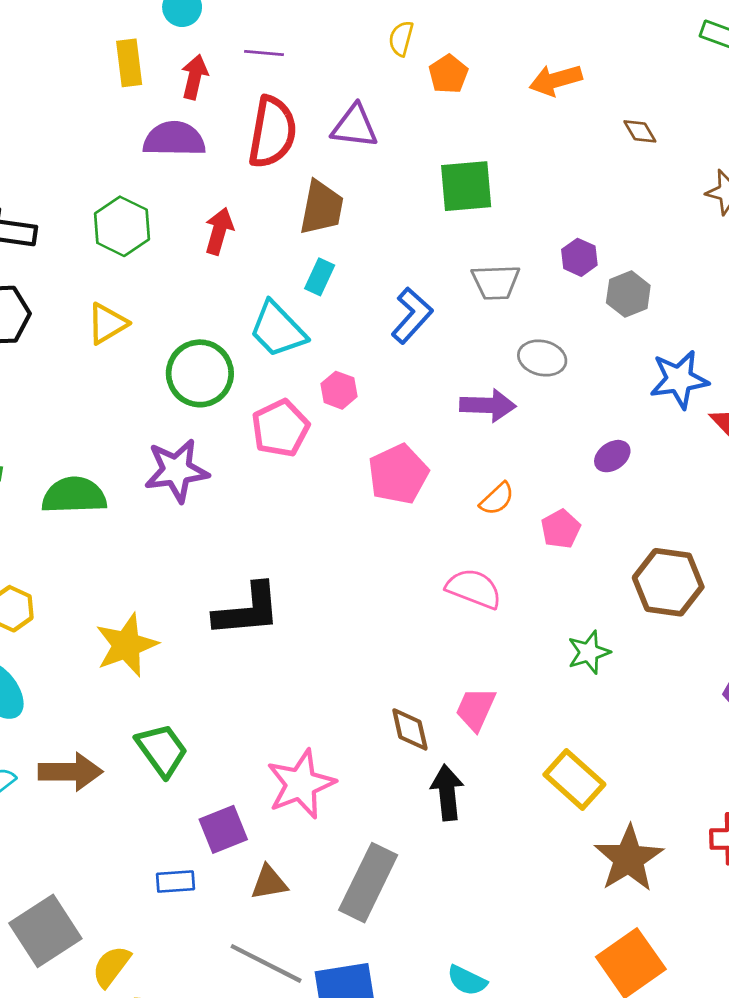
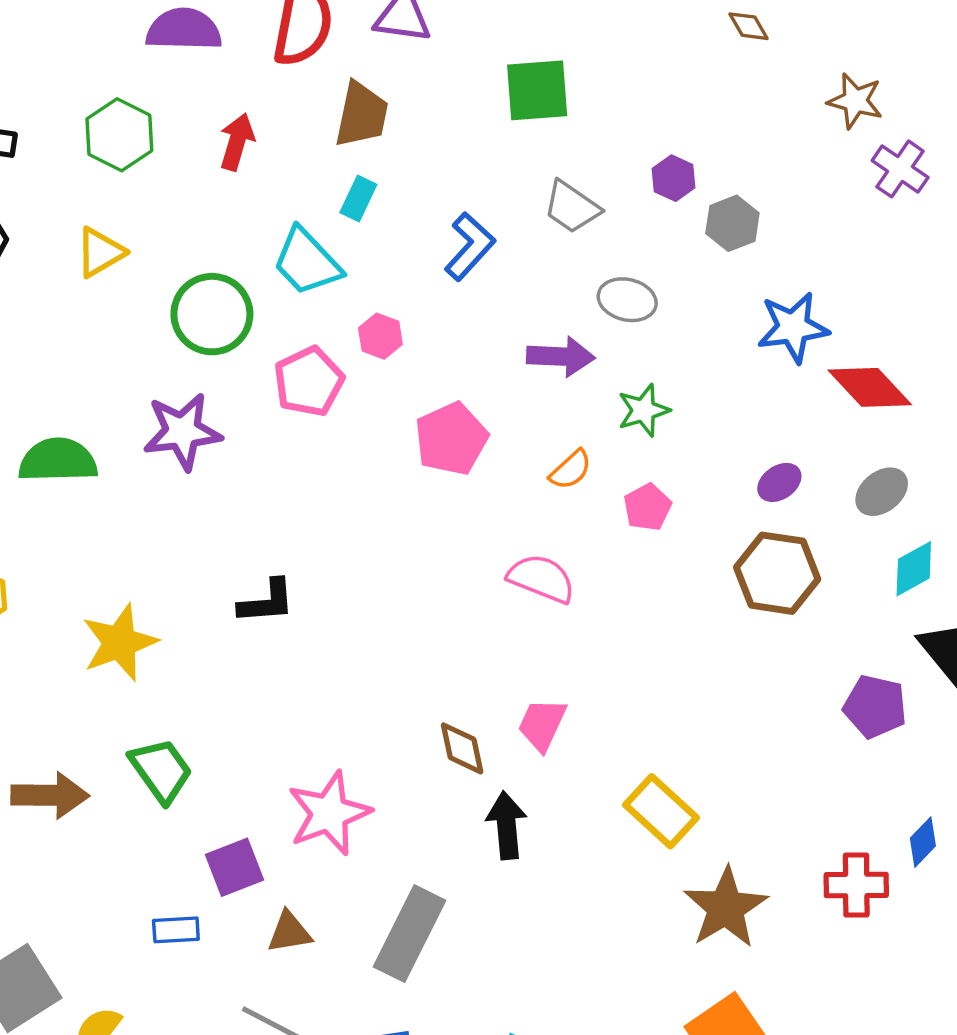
gray trapezoid: (496, 282) -> (572, 207), turned 36
purple ellipse: (612, 456) -> (779, 482), moved
black L-shape: (247, 610) -> (267, 602), size x0.7
green star: (589, 652) -> (644, 410), moved

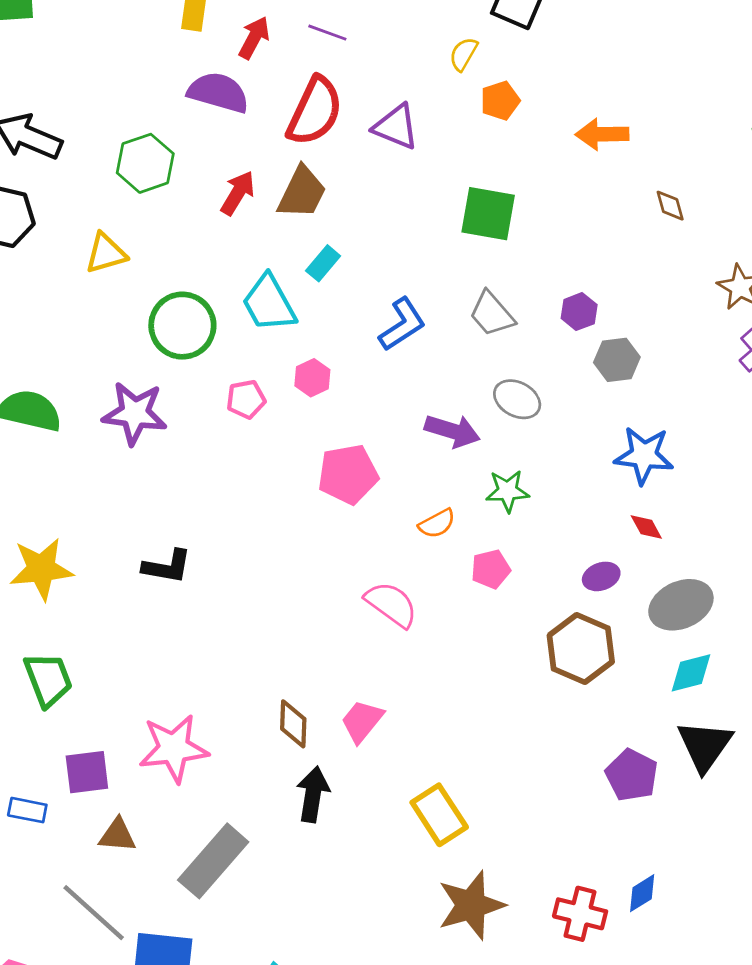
brown trapezoid: (362, 115) -> (302, 193), moved
pink pentagon: (309, 381) -> (246, 399), size x0.7
red diamond: (870, 387) -> (646, 527), moved, size x0.5
gray ellipse: (882, 492) -> (681, 605), size x1.4

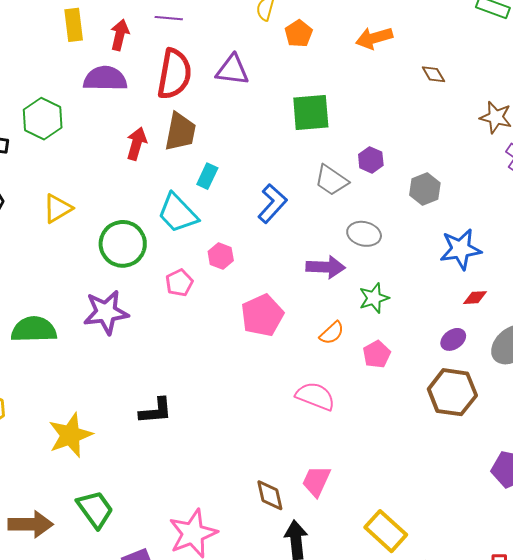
green hexagon: (145, 163) -> (43, 119), moved
purple hexagon: (579, 312) -> (371, 160), moved
red diamond: (646, 527) -> (475, 298), turned -50

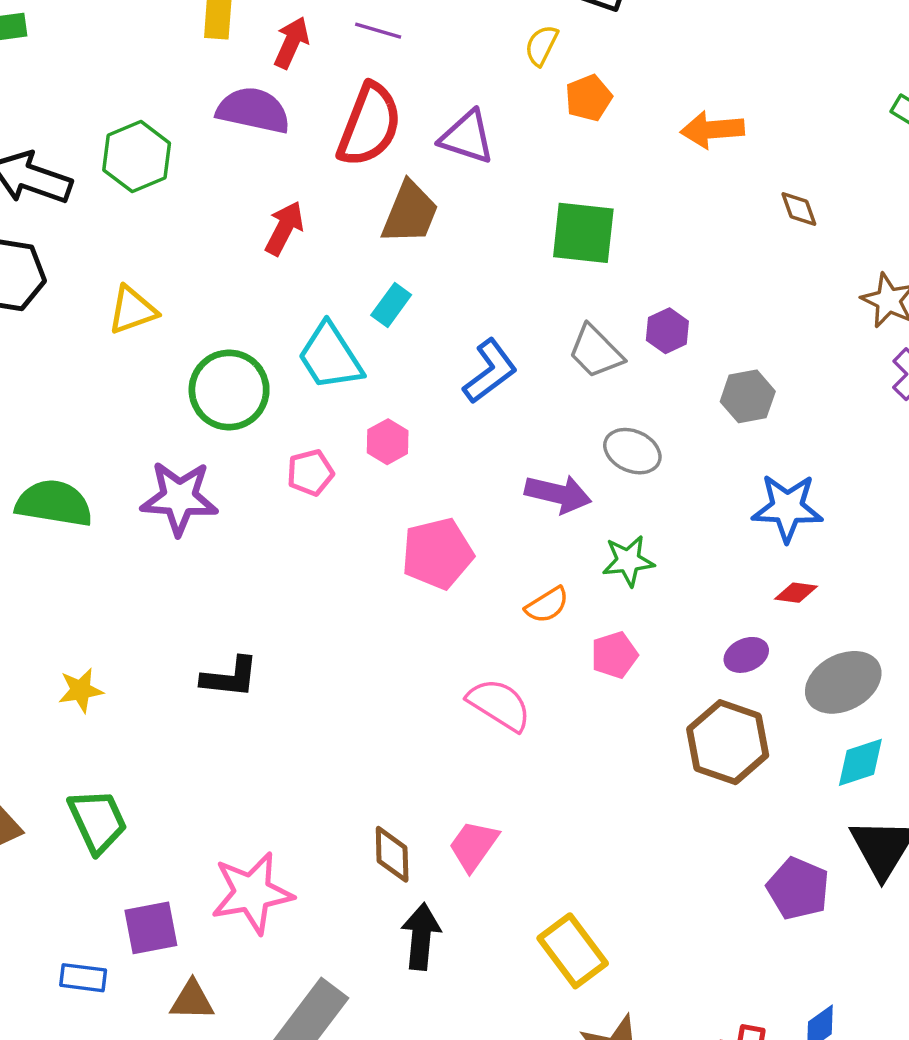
brown trapezoid: (180, 132) -> (410, 213), moved
yellow star: (70, 435) -> (81, 690), size x0.6

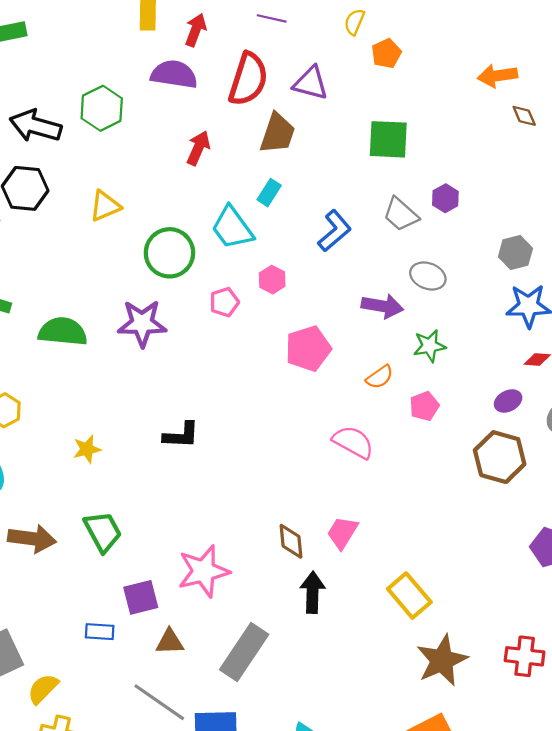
purple line: (378, 31) -> (272, 18), moved
orange arrow: (712, 130) -> (497, 76), moved
gray hexagon: (748, 396) -> (515, 253), moved

